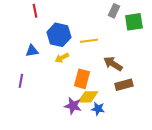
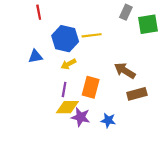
yellow line: (89, 41) -> (92, 35), moved
purple line: (21, 81) -> (64, 89), moved
yellow diamond: (88, 97) -> (67, 107), moved

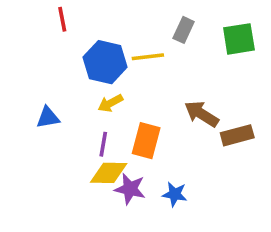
gray rectangle: (126, 12) -> (184, 30), moved
blue triangle: (35, 56) -> (48, 117), moved
brown rectangle: (137, 94) -> (237, 135), moved

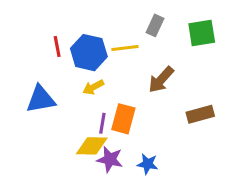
red line: (62, 19) -> (57, 47), moved
brown arrow: (201, 114) -> (161, 80), moved, turned -80
blue triangle: (48, 117) -> (41, 99), size x1.5
purple line: (103, 144) -> (102, 123), moved

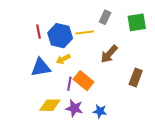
blue triangle: (41, 99) -> (41, 67), moved
brown rectangle: (200, 114) -> (136, 78), turned -54
orange rectangle: (123, 119) -> (84, 81), turned -66
yellow diamond: (92, 146) -> (50, 105), moved

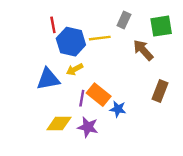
red line: (39, 32) -> (53, 25), moved
brown arrow: (109, 54) -> (143, 50), moved, turned 96
blue star: (100, 111) -> (118, 109), moved

